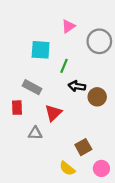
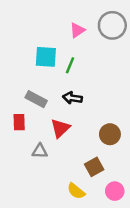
gray circle: (99, 41) -> (112, 25), moved
green line: (64, 66) -> (70, 65), moved
black arrow: (77, 86) -> (72, 98), moved
brown circle: (97, 97) -> (110, 134), moved

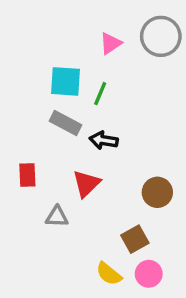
gray rectangle: (36, 99) -> (65, 123), moved
pink circle: (115, 191) -> (149, 274), moved

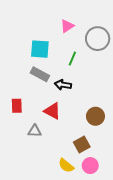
gray circle: (161, 36) -> (98, 39), moved
green line: (100, 94) -> (72, 59), moved
red triangle: (86, 184) -> (52, 111), turned -48

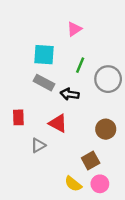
gray circle: (98, 39) -> (108, 79), moved
gray triangle: (35, 131) -> (38, 145), turned -32

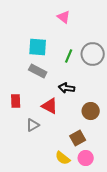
pink triangle: (74, 29) -> (64, 17), moved, turned -48
gray circle: (108, 79) -> (93, 54), moved
black arrow: (70, 94) -> (67, 88), moved

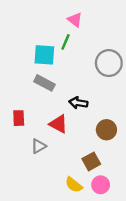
green line: (69, 56) -> (65, 42), moved

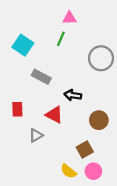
pink triangle: (75, 20) -> (70, 18), turned -40
cyan square: (44, 55) -> (23, 45), moved, turned 30

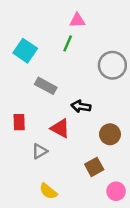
yellow semicircle: (68, 171) -> (48, 191), moved
pink circle: (93, 171) -> (116, 191), moved

